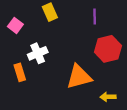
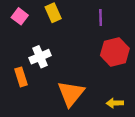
pink square: (15, 25) -> (20, 16), moved
orange triangle: (79, 77) -> (71, 94), moved, turned -36

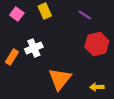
purple line: (101, 18) -> (85, 15), turned -56
orange rectangle: (21, 77) -> (12, 57), moved, turned 49

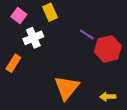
purple line: (85, 15) -> (87, 34), moved
white cross: (34, 48) -> (33, 38), moved

